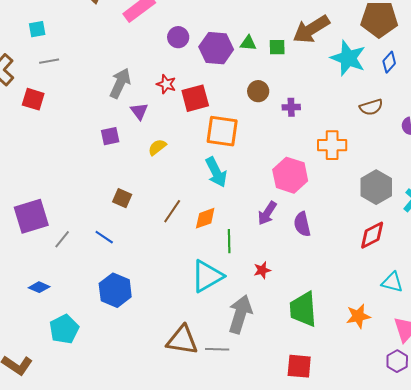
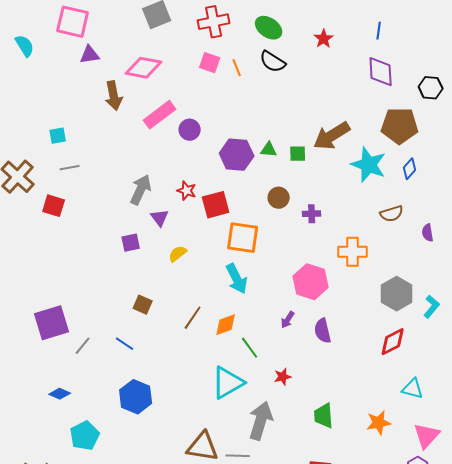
purple circle: (178, 37) -> (190, 130), moved
purple arrow: (267, 213) -> (288, 320), size x0.7
green line: (229, 241) -> (250, 348), turned -35
green trapezoid: (303, 309) -> (324, 416), size x0.7

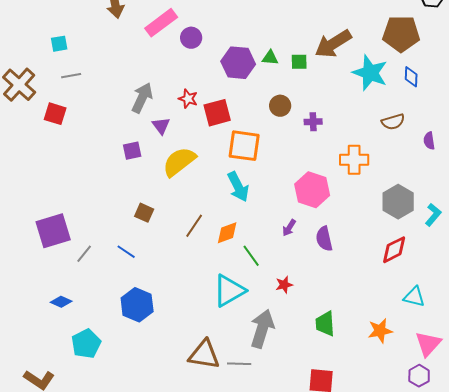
blue diamond: (410, 169) -> (411, 77), turned -40
yellow semicircle: (178, 254) -> (179, 162), size x1.8

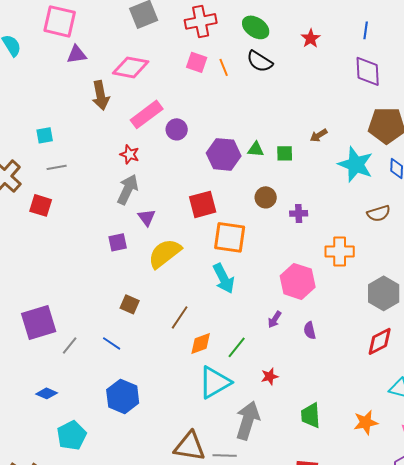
brown arrow: (333, 44) -> (319, 135), size x0.5
red star: (188, 99) -> (130, 154), moved
orange diamond: (227, 233) -> (201, 343), moved
purple semicircle: (324, 239) -> (310, 330), size x0.7
green line: (251, 256) -> (237, 347), turned 75

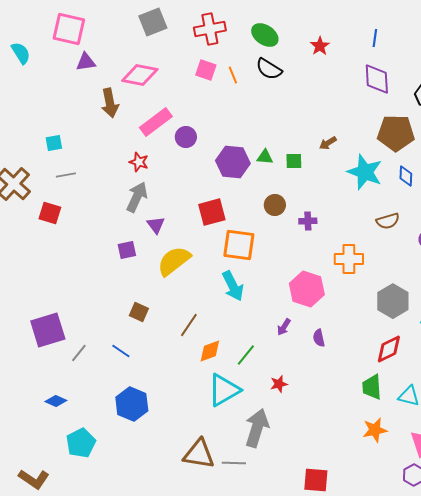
green trapezoid: (311, 415) -> (372, 387), moved

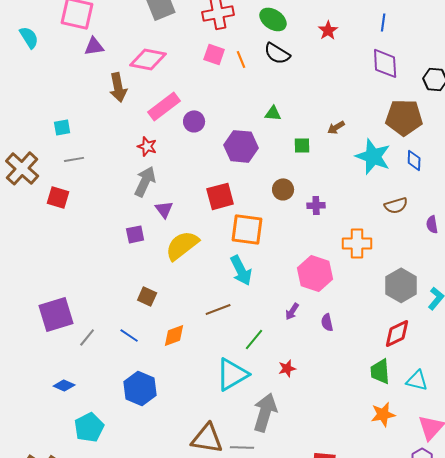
green triangle: (265, 157) -> (273, 113), moved
brown line: (189, 325) -> (218, 309), moved, turned 35
orange diamond: (210, 351) -> (174, 335), moved

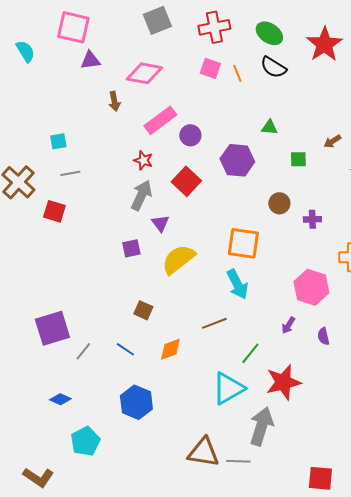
red star: (328, 30) -> (324, 44), size x1.8
brown arrow: (118, 87) -> (114, 101), size x0.7
red square: (220, 196) -> (186, 181), moved, turned -32
red star: (287, 368) -> (283, 382), size x2.0

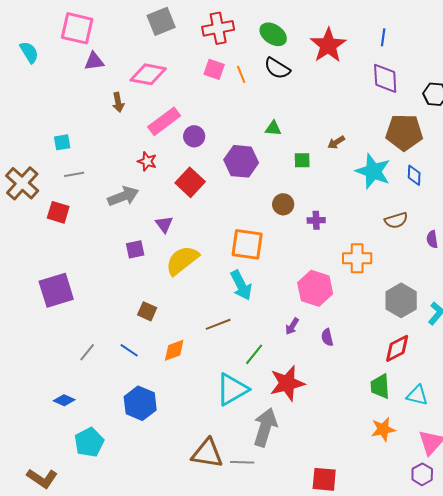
gray arrow: (141, 195) -> (123, 196), moved, turned 44
purple square: (52, 328) -> (56, 290), moved

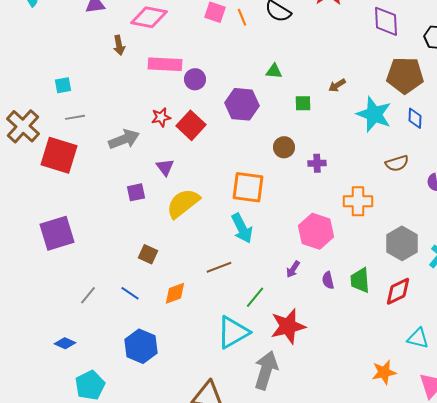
pink rectangle: (164, 121) -> (165, 64), turned 40
red star: (147, 161) -> (161, 117), moved, turned -30
red square: (58, 212) -> (59, 155), size x1.6
green trapezoid: (380, 386) -> (360, 280), moved

